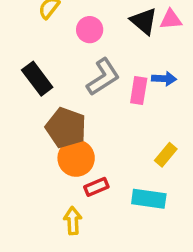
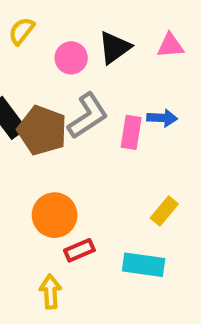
black triangle: (144, 21) -> (115, 48), moved, turned 44
brown pentagon: (66, 128) -> (42, 130), moved

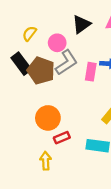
yellow semicircle: (21, 31) -> (29, 34), moved
pink circle: (71, 58) -> (57, 43), moved

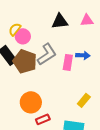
black triangle: (81, 24) -> (60, 21), turned 30
pink circle: (57, 43) -> (23, 36), moved

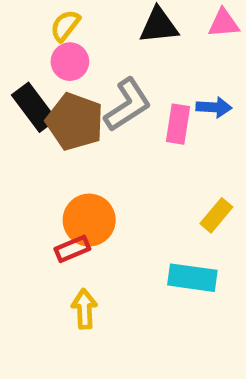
yellow semicircle: (15, 29) -> (65, 26), moved
red rectangle: (43, 119) -> (72, 249), moved

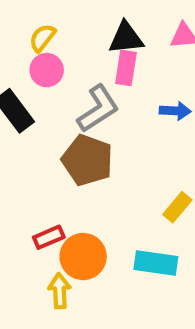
brown pentagon: (75, 122) -> (87, 160), moved
pink rectangle: (178, 124) -> (126, 68), moved
orange circle: (89, 220) -> (83, 257), moved

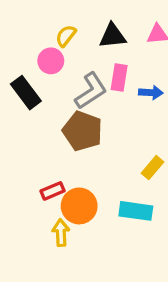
yellow semicircle: (42, 38) -> (66, 36), moved
pink rectangle: (126, 68) -> (119, 78), moved

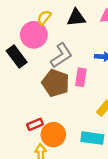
pink circle: (51, 61) -> (34, 35), size x1.5
pink rectangle: (119, 78) -> (81, 77), moved

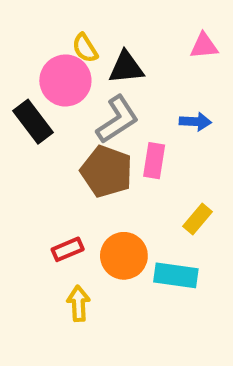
yellow semicircle: (44, 18) -> (85, 48), turned -70
black triangle: (76, 18) -> (126, 67), moved
orange circle: (53, 135) -> (124, 256), moved

